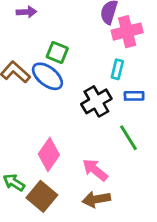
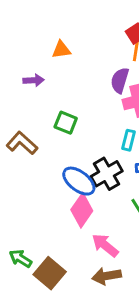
blue ellipse: (47, 76) -> (79, 181), moved
pink diamond: (49, 155) -> (82, 210), moved

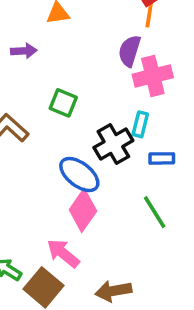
black cross: (107, 174) -> (113, 144), moved
pink arrow: (105, 245) -> (63, 253), moved

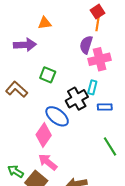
purple arrow: (24, 51) -> (25, 45), size x1.5
pink diamond: (83, 210) -> (44, 135), moved
green line: (155, 212) -> (110, 146), moved

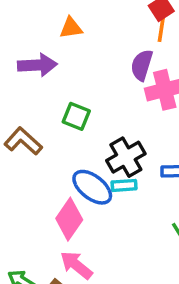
cyan rectangle: (92, 87) -> (124, 185), moved, turned 72

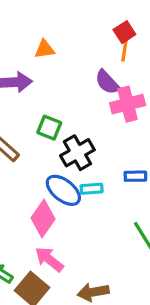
purple semicircle: (142, 65) -> (107, 82), turned -60
black cross: (126, 157) -> (77, 153), moved

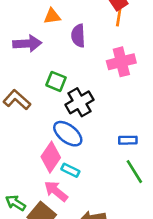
purple semicircle: (107, 82) -> (78, 36), moved, turned 40
blue rectangle: (135, 176) -> (128, 140), moved
cyan rectangle: (92, 189) -> (70, 170), moved, turned 30

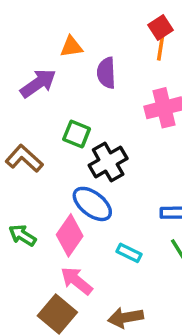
purple arrow: (27, 44) -> (38, 83), turned -32
cyan rectangle: (70, 170) -> (129, 253), moved
green arrow: (16, 203) -> (22, 235), moved

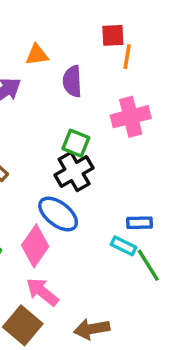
red square: (160, 27) -> (113, 35), moved, turned 30
green square: (77, 134) -> (76, 143), moved
cyan rectangle: (129, 253) -> (124, 246), moved

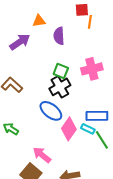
pink cross: (131, 117) -> (92, 69), moved
blue rectangle: (139, 223) -> (97, 116), size x1.5
pink diamond: (35, 246) -> (69, 129), moved

